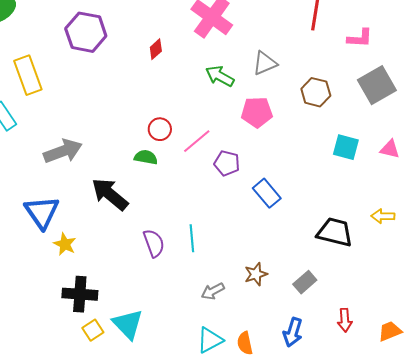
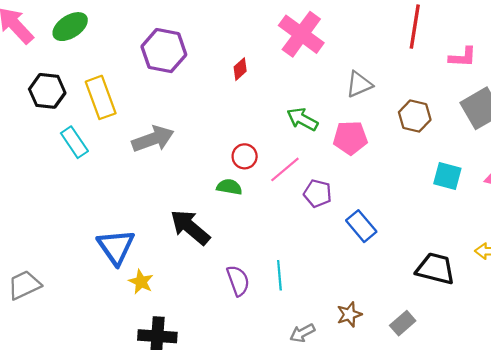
green arrow: (220, 76) -> (302, 119), moved
gray arrow: (63, 151) -> (153, 139), moved

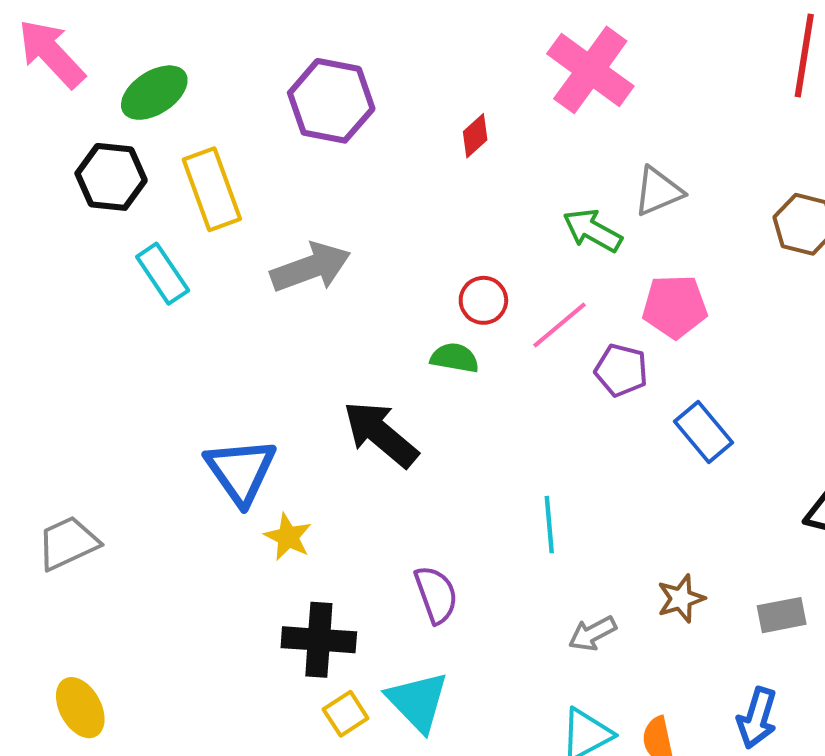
green ellipse: (70, 27) -> (154, 93), moved
gray triangle: (359, 84) -> (658, 191), moved
pink pentagon: (350, 138) -> (675, 306), moved
purple semicircle: (238, 281) -> (436, 594), moved
gray rectangle: (403, 323) -> (782, 615), turned 30

